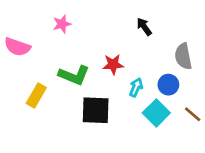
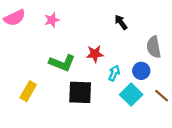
pink semicircle: (17, 47) -> (15, 18), moved, turned -45
yellow rectangle: (36, 95) -> (28, 91), moved

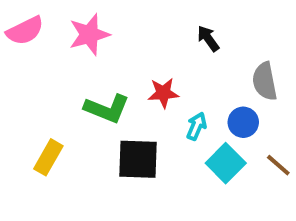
pink star: (52, 20) -> (89, 35), size x1.5

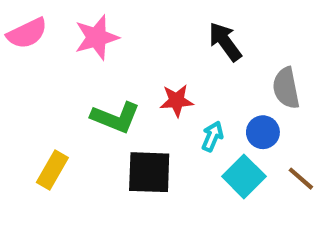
black arrow: (208, 38) -> (225, 42), size x1.4

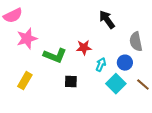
pink star: (97, 37) -> (27, 39), moved
black square: (149, 172) -> (71, 82), size x0.6

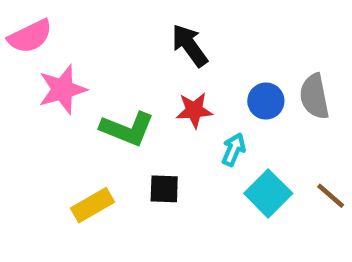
black arrow: (107, 20) -> (190, 46), moved
blue circle: (125, 63) -> (266, 101), moved
yellow rectangle: (25, 81) -> (92, 205), moved, turned 30

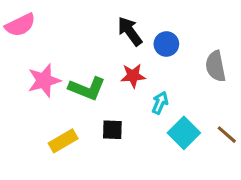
pink star: (62, 89) -> (44, 81), moved
blue circle: (266, 101) -> (166, 44), moved

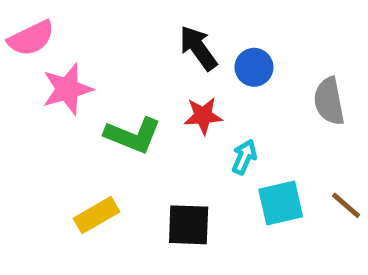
pink star: (44, 81) -> (67, 89), moved
black square: (112, 130) -> (189, 225), moved, size x1.4
cyan square: (184, 133) -> (281, 203), turned 32

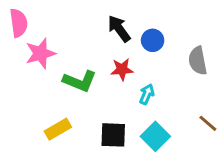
pink semicircle: (31, 38) -> (19, 23), turned -72
cyan square: (281, 203) -> (155, 136), moved, turned -32

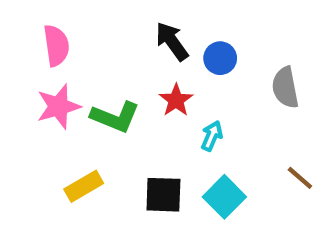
pink semicircle: (19, 23) -> (56, 46), moved
pink star: (40, 53) -> (58, 106), moved
red star: (122, 69) -> (176, 100), turned -30

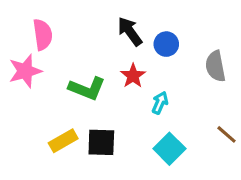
pink star: (58, 106) -> (25, 71), moved
black square: (163, 195) -> (101, 142), moved

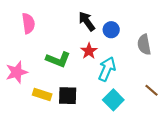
pink star: (25, 71) -> (17, 72), moved
cyan arrow: (160, 103) -> (107, 69), size x1.6
yellow rectangle: (63, 141) -> (42, 95), turned 48

